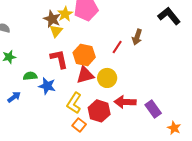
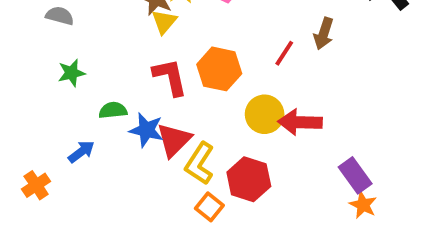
red triangle: (85, 75) -> (174, 140), moved, turned -30
red arrow: (125, 102) -> (300, 122), moved
orange star: (174, 128) -> (363, 205), moved

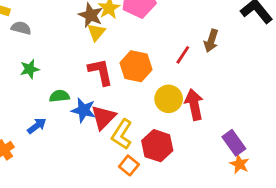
red arrow: (300, 122) -> (194, 105), turned 76

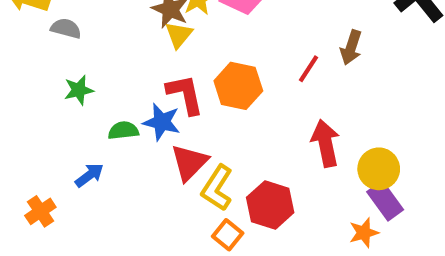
yellow circle: (169, 99) -> (379, 169), moved
blue star: (84, 110) -> (162, 122), moved
orange star: (240, 164) -> (364, 233), moved, turned 30

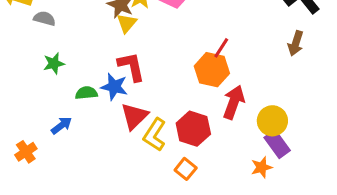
brown arrow: (351, 48) -> (296, 43), moved
orange hexagon: (238, 86) -> (212, 70), moved
red arrow: (326, 143) -> (234, 102), turned 32
red hexagon: (270, 205) -> (193, 129), moved
orange square: (228, 235) -> (186, 169), moved

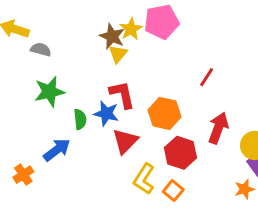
green star: (54, 63) -> (50, 92), size x1.5
orange hexagon: (212, 70) -> (164, 113), moved
green semicircle: (86, 93) -> (80, 119), turned 90
blue arrow: (62, 125) -> (57, 150), size x1.4
yellow L-shape: (155, 135) -> (144, 179), moved

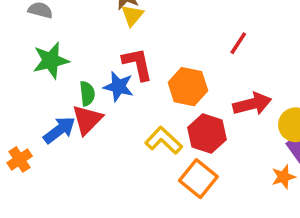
red arrow: (218, 128) -> (252, 104), turned 56
red triangle: (125, 141) -> (87, 120), moved
yellow L-shape: (144, 179) -> (164, 140), moved, turned 100
orange square: (173, 191) -> (198, 179), size x1.5

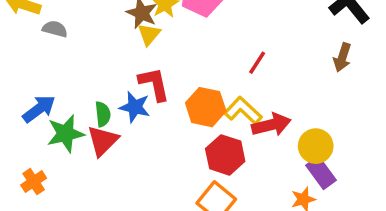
green star: (51, 61) -> (66, 134), moved
blue arrow: (59, 130) -> (39, 109), moved
yellow L-shape: (164, 140) -> (243, 111), moved

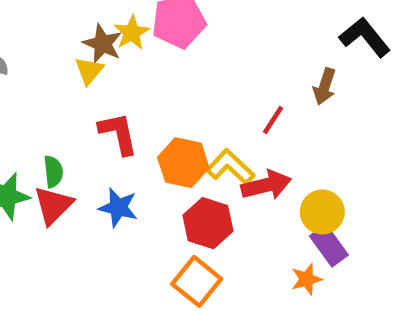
yellow triangle: (149, 34) -> (89, 71), moved
brown arrow: (342, 57) -> (324, 86), moved
red line: (257, 63) -> (273, 120), moved
blue star: (135, 107) -> (118, 207), moved

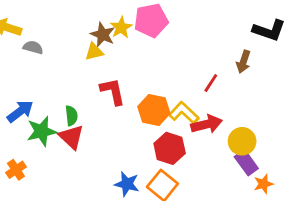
black L-shape: (365, 37) -> (269, 30), turned 148
yellow triangle: (89, 71) -> (94, 52), turned 36
red triangle: (53, 205) -> (71, 137), turned -32
blue star: (118, 207) -> (127, 184), moved
orange star: (307, 279) -> (263, 184), moved

